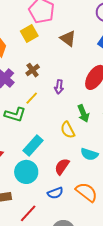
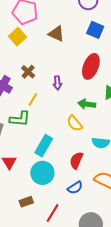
green arrow: (83, 113) -> (87, 104), turned 132

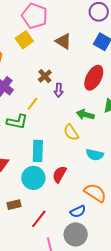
brown cross: (28, 72) -> (45, 76), moved
cyan rectangle: (44, 146) -> (38, 151), turned -35
red semicircle: (76, 160) -> (59, 174), moved
blue semicircle: (75, 188) -> (78, 212), moved

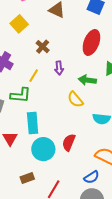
yellow square: (24, 40) -> (19, 24), moved
purple arrow: (59, 90) -> (59, 68), moved
cyan rectangle: (38, 151) -> (33, 123), moved

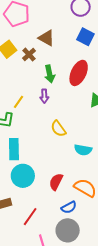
brown cross: (43, 47) -> (29, 55), moved
green arrow: (87, 80) -> (50, 74), moved, turned -114
red semicircle: (69, 142) -> (56, 182), moved

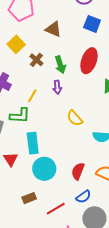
brown cross: (29, 55) -> (36, 60), moved
blue semicircle: (69, 207) -> (83, 197), moved
red line: (30, 217) -> (56, 209), turned 30

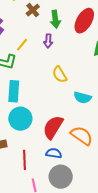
red semicircle: (78, 171) -> (53, 127), size x1.4
blue semicircle: (83, 197) -> (54, 153), turned -147
red line: (56, 209) -> (24, 160), turned -72

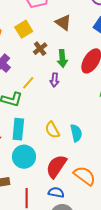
yellow semicircle: (60, 74) -> (52, 130), moved
cyan semicircle: (82, 98) -> (76, 133), moved, turned -120

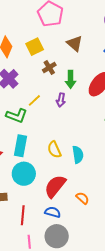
orange semicircle: (85, 176) -> (82, 198), size x0.6

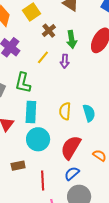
yellow line: (34, 100) -> (43, 57), moved
green L-shape: (17, 116) -> (23, 83), turned 90
yellow semicircle: (54, 150) -> (65, 111), turned 36
blue semicircle: (53, 212) -> (72, 173), turned -49

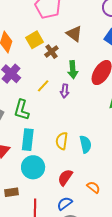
brown cross: (49, 31) -> (51, 52), moved
red semicircle: (71, 147) -> (65, 177), size x0.7

